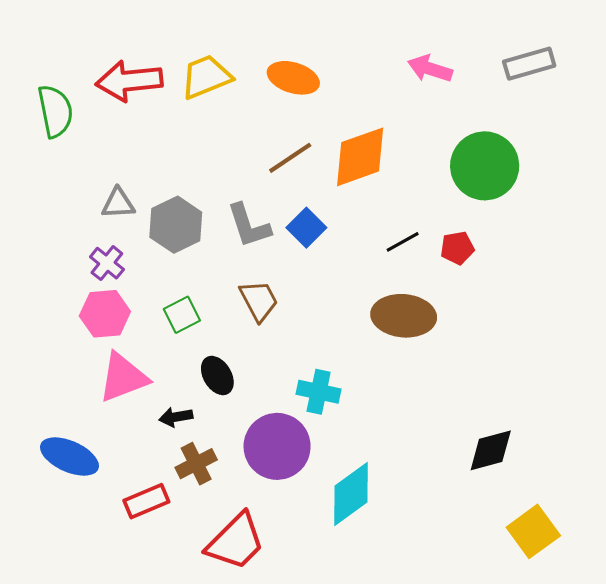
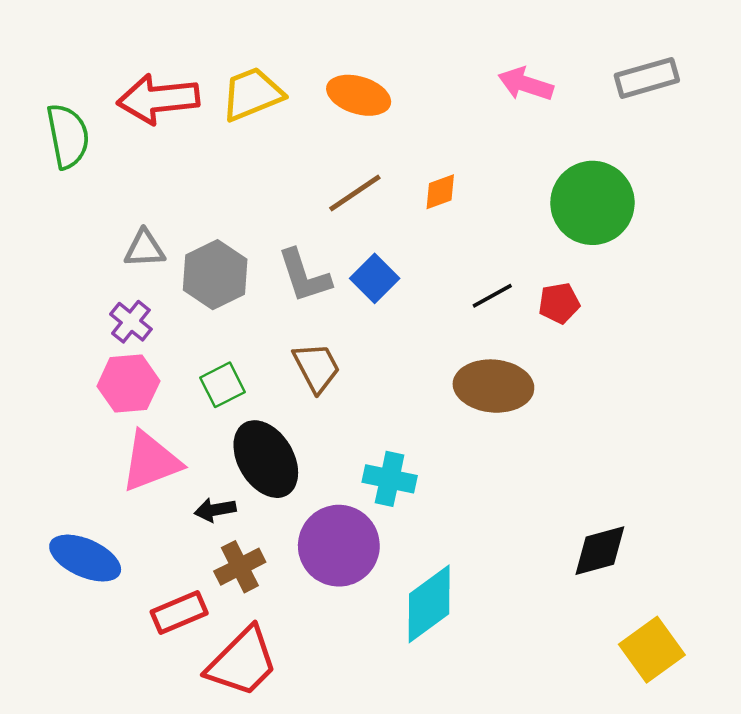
orange diamond: (360, 157) -> (440, 192), size x0.5
black ellipse: (217, 376) -> (266, 459), size x1.6
red trapezoid: (236, 542) -> (242, 662), moved

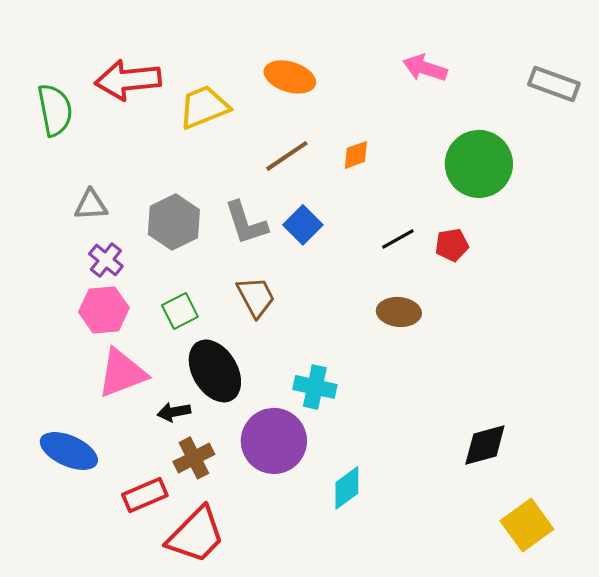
gray rectangle: (647, 78) -> (554, 84), moved, turned 36
yellow trapezoid: (252, 94) -> (204, 107), moved
gray triangle: (145, 249) -> (91, 205), moved
brown ellipse: (493, 386) -> (399, 312), size x0.7
cyan diamond: (429, 604) -> (347, 488), size x0.7

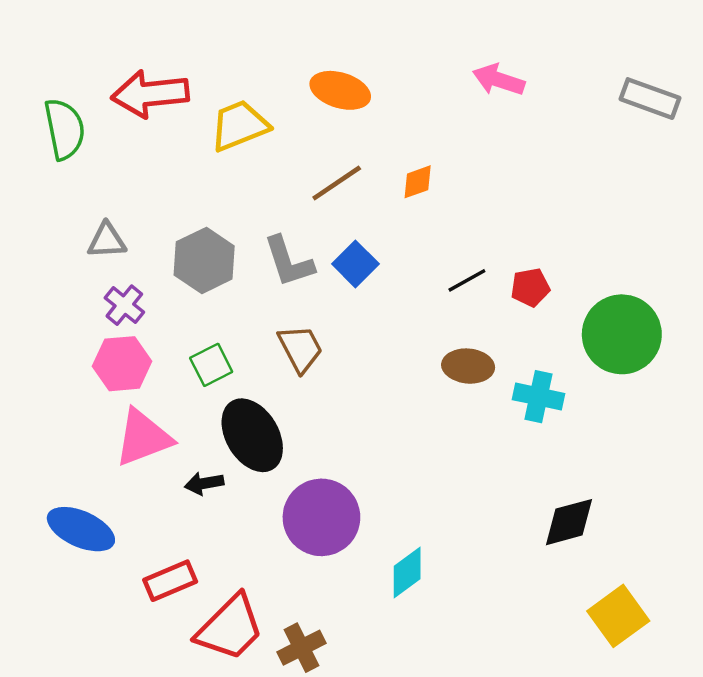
green circle: (479, 164) -> (622, 334), moved
cyan cross: (315, 387) -> (538, 397), moved
brown cross: (194, 458) -> (302, 648), moved

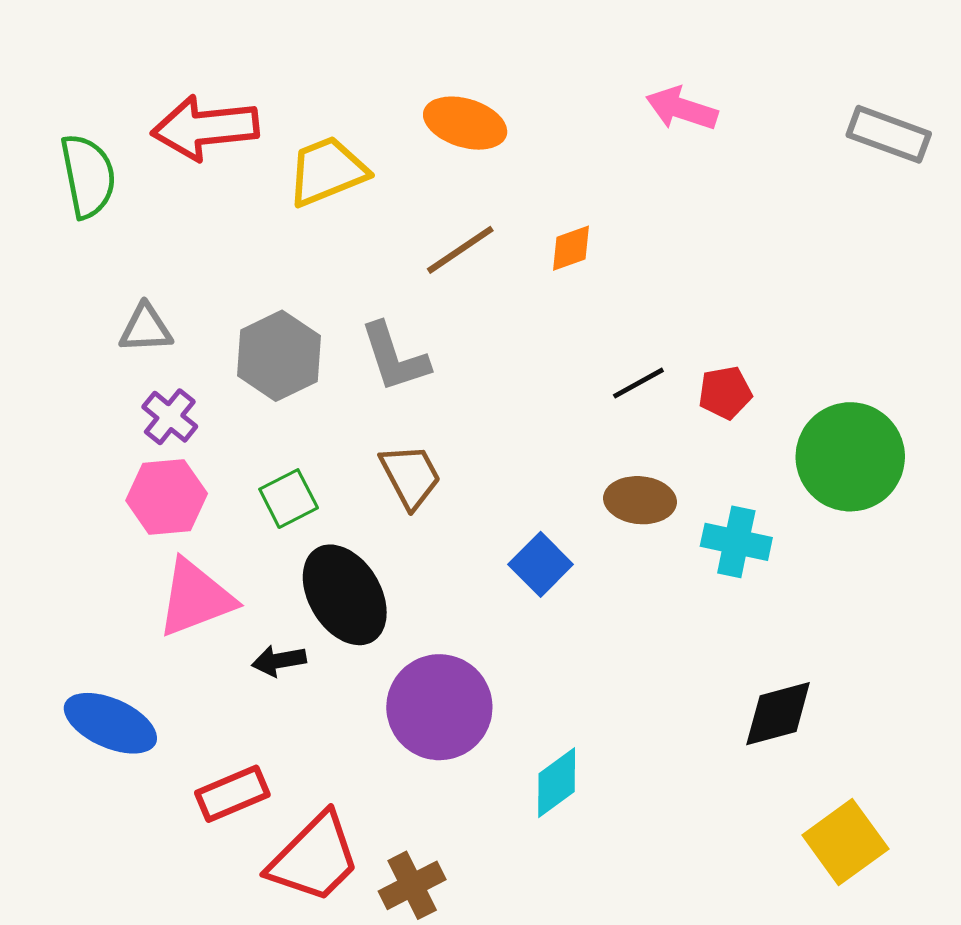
blue square: (355, 264) -> (541, 564), moved

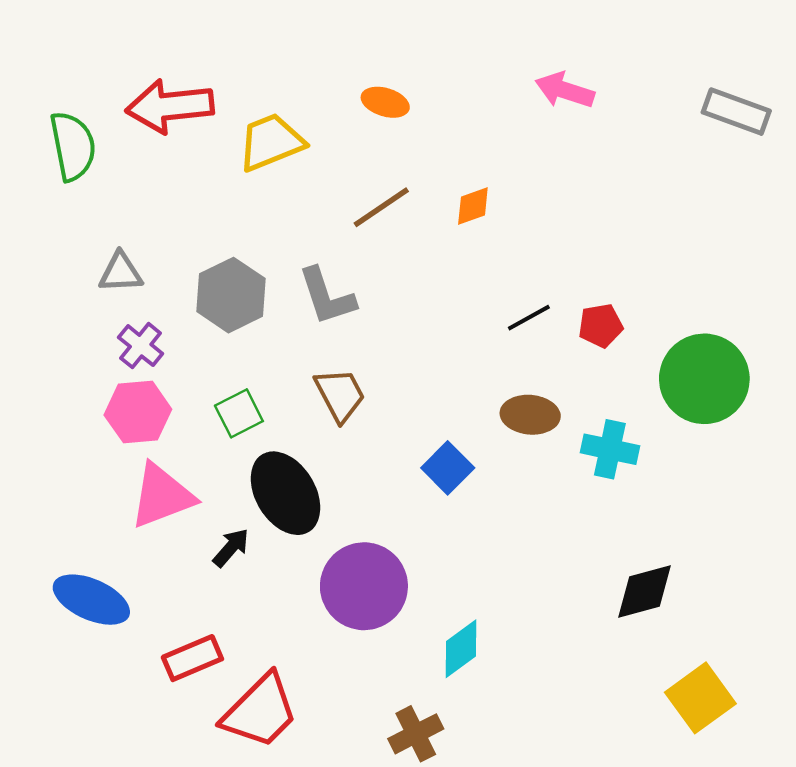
orange ellipse: (465, 123) -> (385, 102), size x0.7
black arrow: (279, 661) -> (231, 548), turned 141
brown cross: (412, 885) -> (416, 734), moved

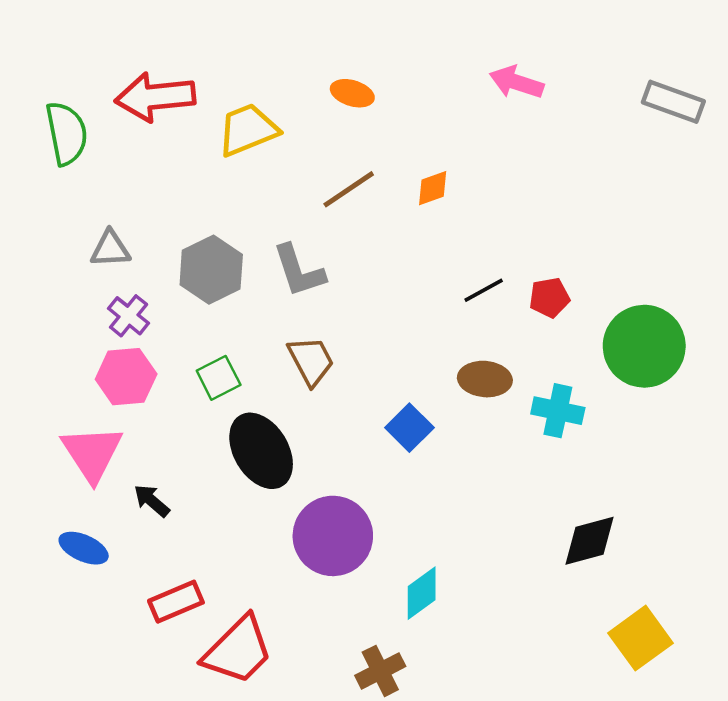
pink triangle: (162, 496) -> (92, 453), moved, turned -42
black arrow: (231, 548) -> (152, 501), moved, turned -90
blue ellipse: (91, 600) -> (84, 548), size x0.7

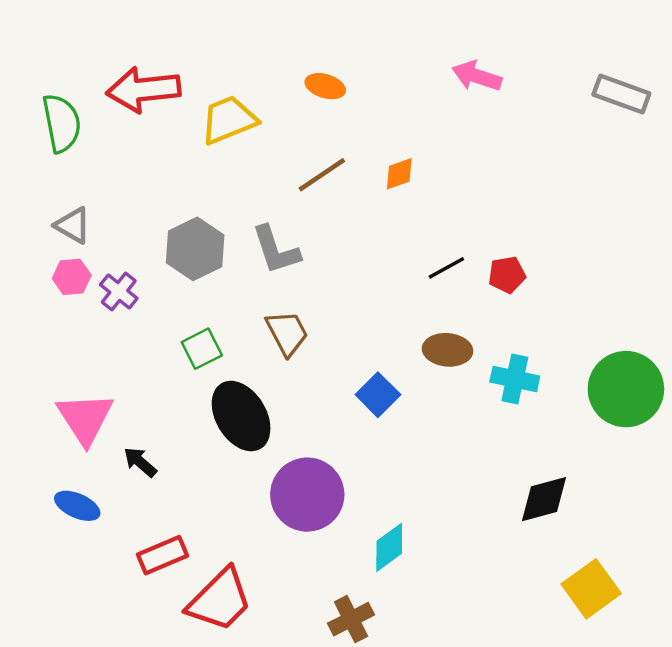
gray triangle: (110, 249) -> (73, 225), moved, turned 33
green circle: (644, 346) -> (626, 389), moved
pink hexagon: (126, 377) -> (72, 277), moved, size x0.7

